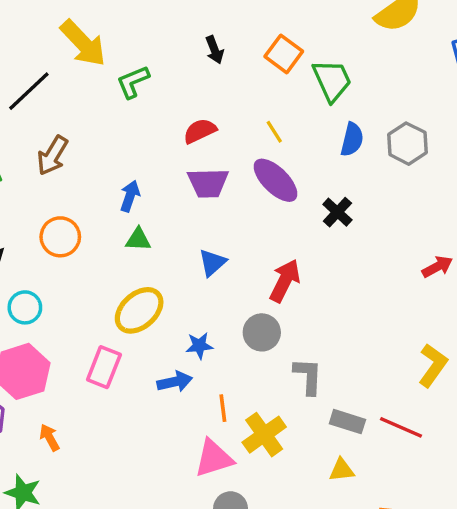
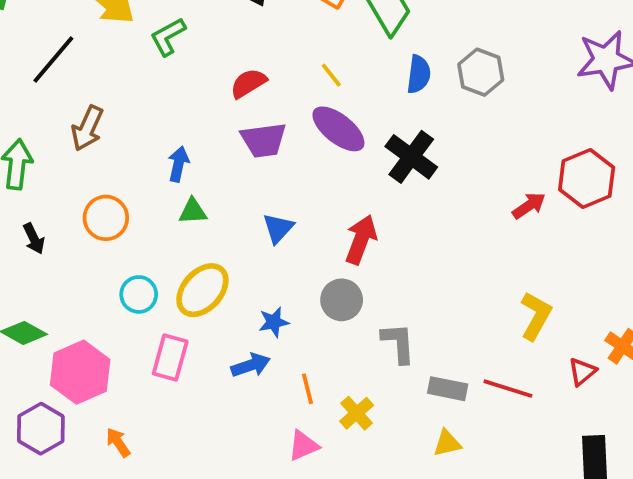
black cross: (337, 212) -> (411, 157), size x1.5
cyan circle: (25, 307) -> (139, 294), moved
yellow cross: (264, 435) -> (357, 413), size x0.7
pink triangle: (214, 458) -> (303, 446), size x0.7

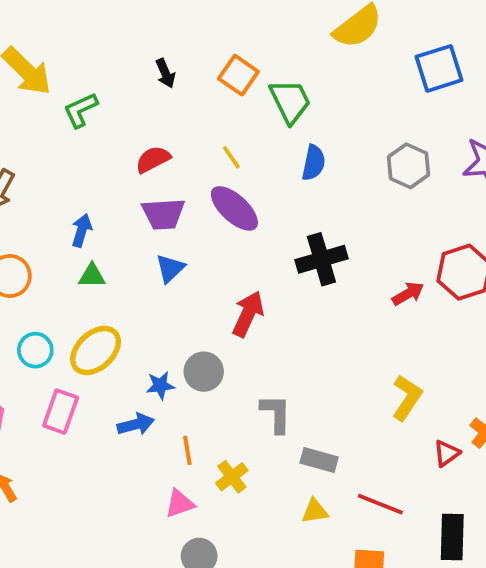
gray hexagon: (481, 72) -> (409, 166), moved
black cross: (411, 157) -> (321, 259), moved, turned 33
blue triangle: (278, 228) -> (170, 268), moved
gray circle: (342, 300) -> (204, 372), moved
red line: (508, 389) -> (380, 504), moved

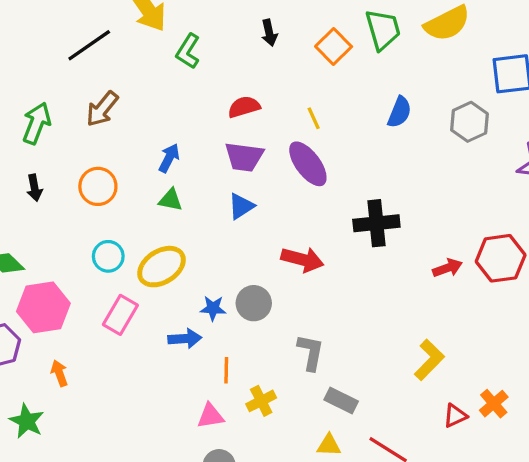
green trapezoid: (290, 101) -> (383, 30), moved
green L-shape: (81, 110) -> (188, 51), turned -44
blue semicircle: (314, 163) -> (399, 112), moved
gray hexagon: (409, 166) -> (469, 122), moved
red arrow: (248, 314) -> (302, 259), turned 69

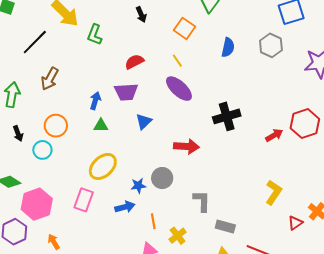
orange square: (334, 47) -> (185, 28), moved
purple trapezoid: (244, 157) -> (126, 92), moved
cyan circle: (108, 256) -> (42, 150), moved

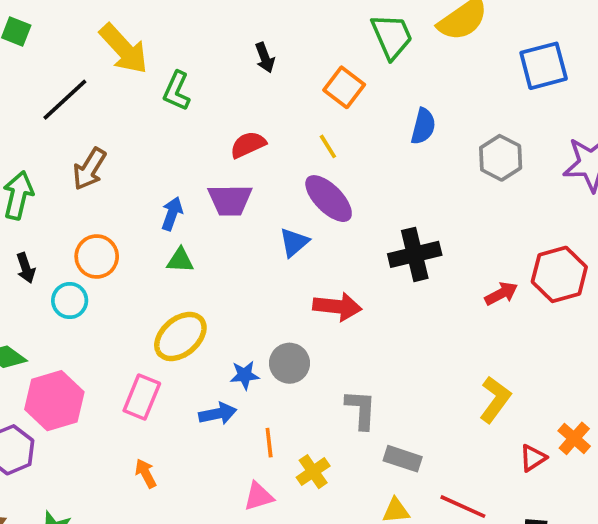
gray hexagon: (271, 45) -> (501, 158), moved
blue triangle: (144, 121) -> (294, 242), moved
orange arrow: (54, 242) -> (146, 473), moved

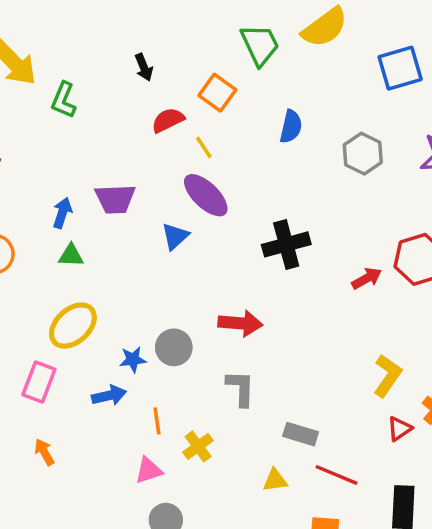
red semicircle: (248, 145) -> (168, 120), moved
red arrow: (337, 307) -> (240, 323), moved
yellow L-shape: (495, 399) -> (387, 376), moved
gray rectangle: (403, 459) -> (301, 434), moved

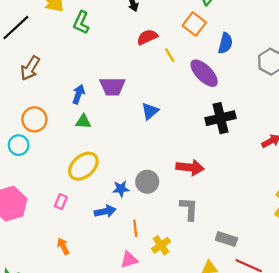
orange square: (217, 93) -> (194, 24), moved
purple ellipse: (206, 195) -> (204, 73), moved
pink rectangle: (39, 382) -> (61, 202), size x0.6

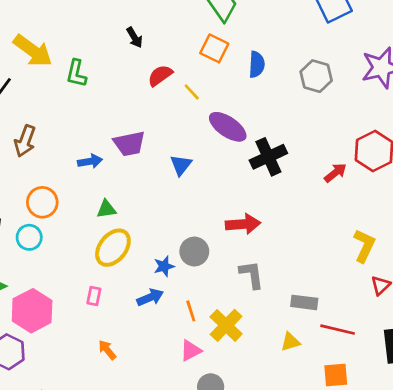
purple ellipse: (204, 73) -> (228, 127), moved
blue arrow: (78, 94) -> (90, 161), turned 72
green triangle: (83, 122) -> (106, 209), moved
yellow cross: (161, 245) -> (226, 325), size x1.4

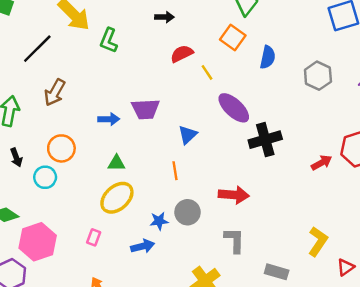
black arrow: (134, 37) -> (165, 17), turned -66
yellow L-shape: (364, 246) -> (318, 241), moved
orange line: (191, 311) -> (175, 171), moved

